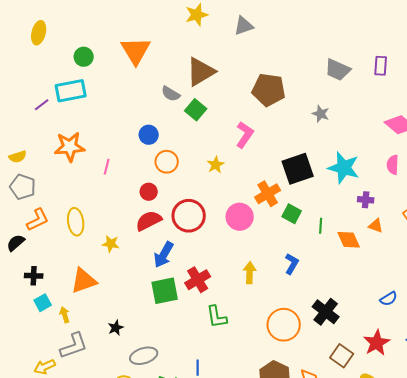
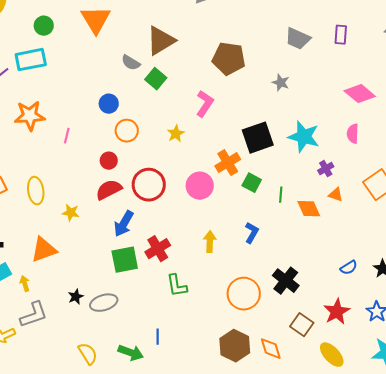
purple cross: (366, 200) -> (326, 169), turned -35
gray ellipse: (144, 356) -> (104, 303), moved

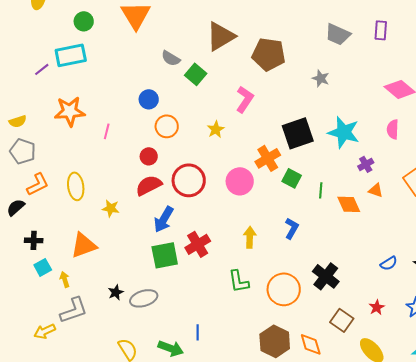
brown triangle: (161, 41) -> (221, 36), moved
green L-shape: (177, 286) -> (239, 281), moved
red star: (337, 312) -> (377, 307), size x0.6

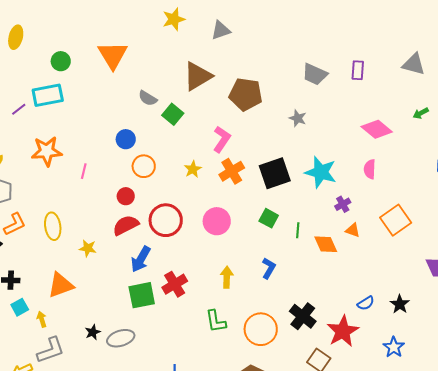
orange cross: (268, 158) -> (232, 171), moved
red star: (377, 307) -> (343, 331), moved, size x2.0

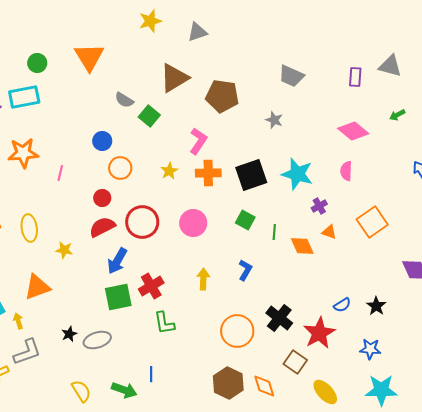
purple rectangle: (358, 70) -> (355, 77), moved
orange cross: (232, 171) -> (208, 173), turned 30
green L-shape: (216, 321) -> (164, 323), moved
blue star: (394, 347) -> (370, 349), turned -30

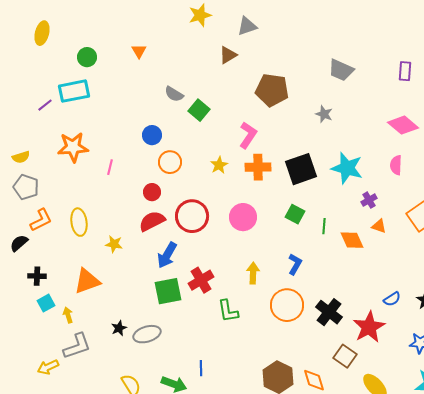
orange triangle: (89, 57) -> (139, 51), size x0.5
brown triangle: (174, 78) -> (228, 55), moved, size x0.6
green L-shape: (164, 323) -> (228, 311), moved
orange circle: (237, 331) -> (287, 305), moved

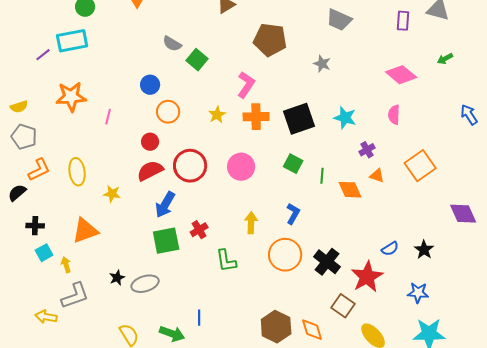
cyan star: (347, 168) -> (345, 118), size x0.7
red cross: (201, 280) -> (199, 230), size x0.7
yellow arrow: (48, 367) -> (46, 317), turned 35

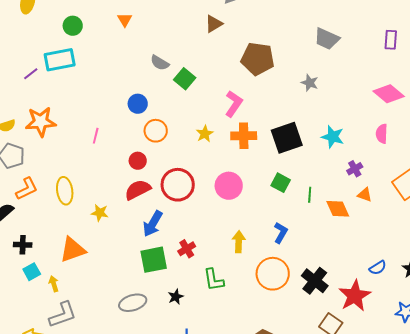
orange star: (71, 97) -> (41, 122), moved
black star: (117, 278) -> (176, 297), moved

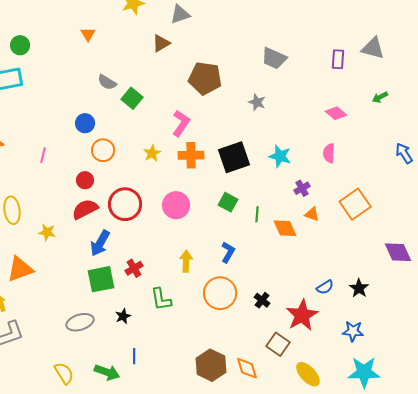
orange triangle: (125, 20) -> (88, 34), moved
pink diamond: (389, 94) -> (336, 113), size x0.7
black cross: (315, 281) -> (262, 300), size x0.6

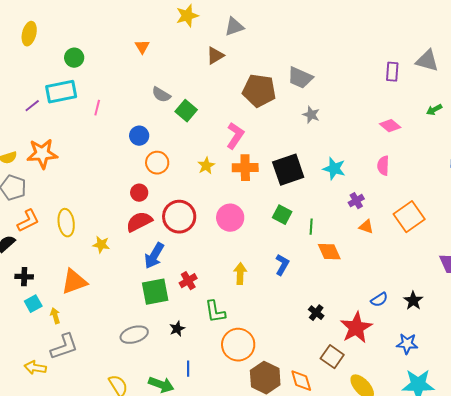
gray trapezoid: (274, 58) -> (300, 78), moved
pink line: (43, 155) -> (97, 108), moved
orange diamond: (285, 228) -> (329, 252), moved
orange circle: (220, 293) -> (238, 345), moved

